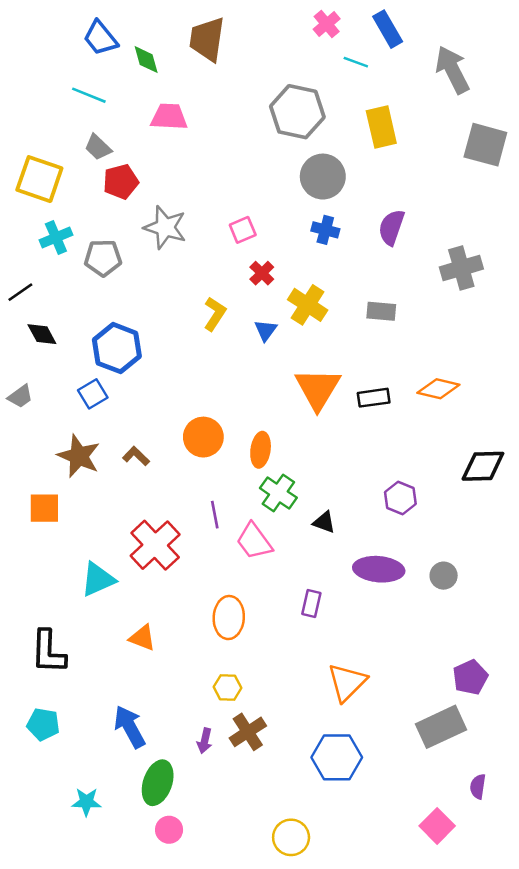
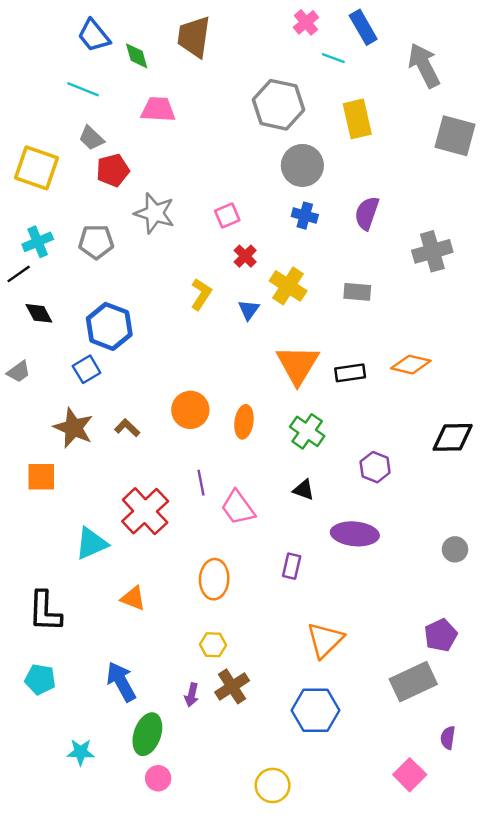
cyan cross: (56, 238) -> (38, 242), moved
green cross: (278, 493) -> (307, 431), moved
gray circle: (444, 576) -> (455, 549), moved

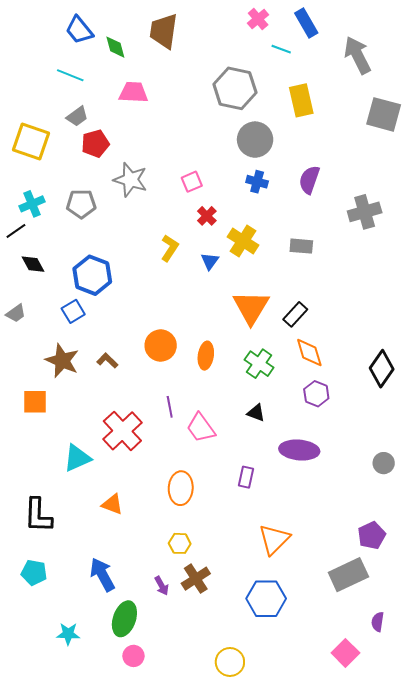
gray trapezoid: (91, 138) -> (77, 116), turned -80
orange diamond: (411, 365) -> (309, 353), moved, turned 60
black rectangle: (350, 373) -> (295, 314), turned -40
black diamond: (453, 437) -> (382, 369), turned -54
purple arrow: (192, 695) -> (162, 586), turned -42

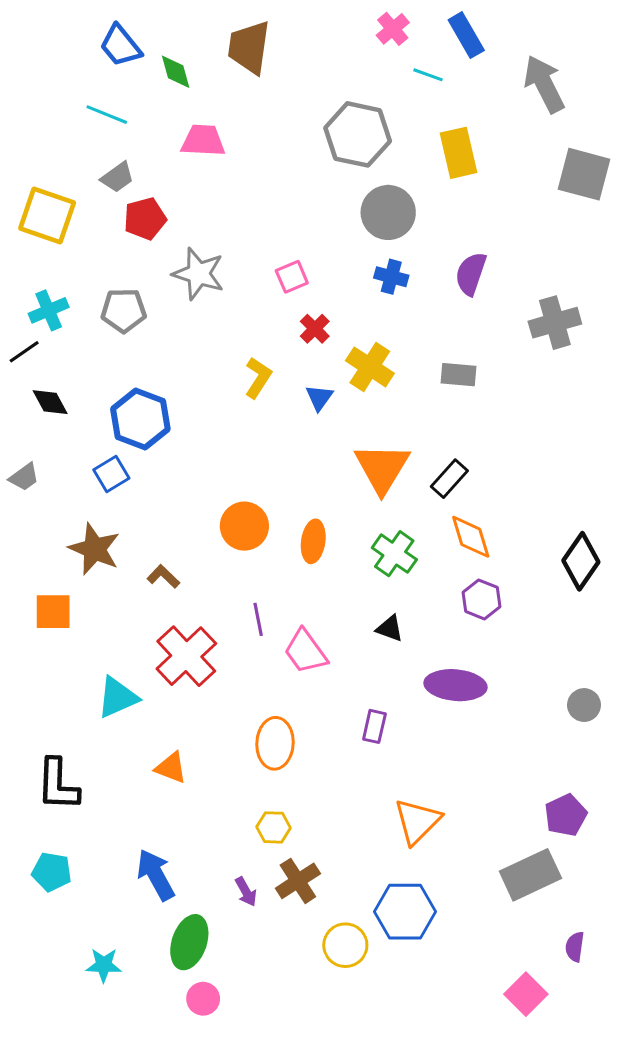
brown L-shape: (107, 361) -> (163, 577), moved
yellow circle: (230, 662) -> (345, 945), moved

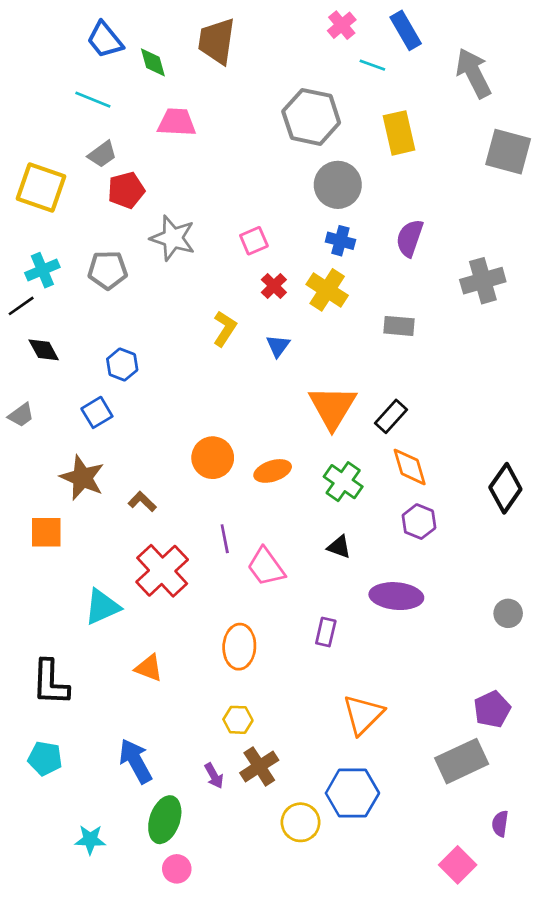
yellow cross: (370, 367) -> (327, 290), moved
blue hexagon: (140, 419) -> (122, 365), size x0.6
orange ellipse: (313, 541) -> (273, 471), turned 64

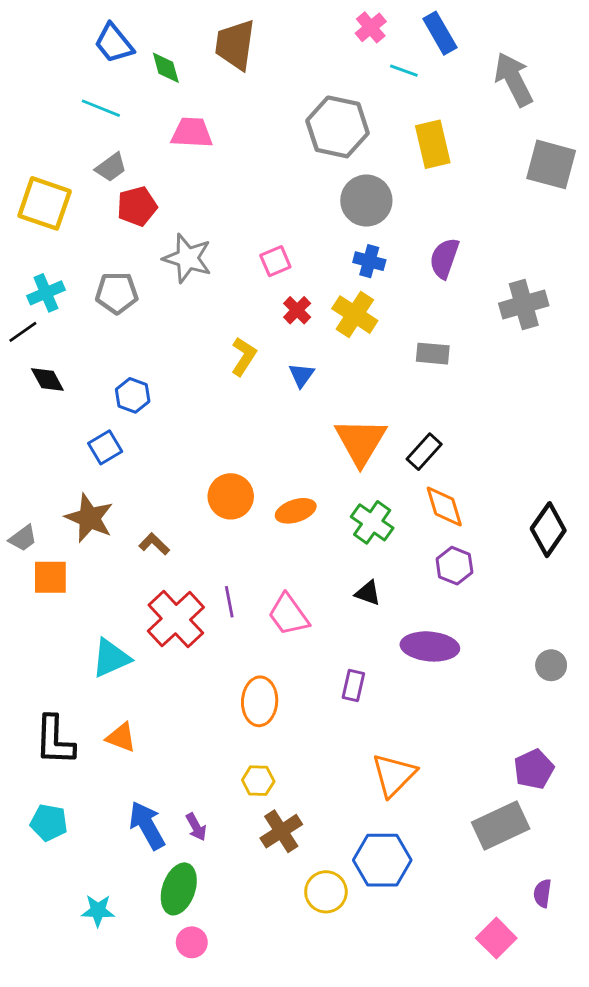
gray trapezoid: (21, 415) -> (23, 538), moved
purple line: (225, 539) -> (229, 602), moved
orange triangle: (149, 668) -> (121, 737), moved
purple arrow: (214, 776) -> (196, 827), moved

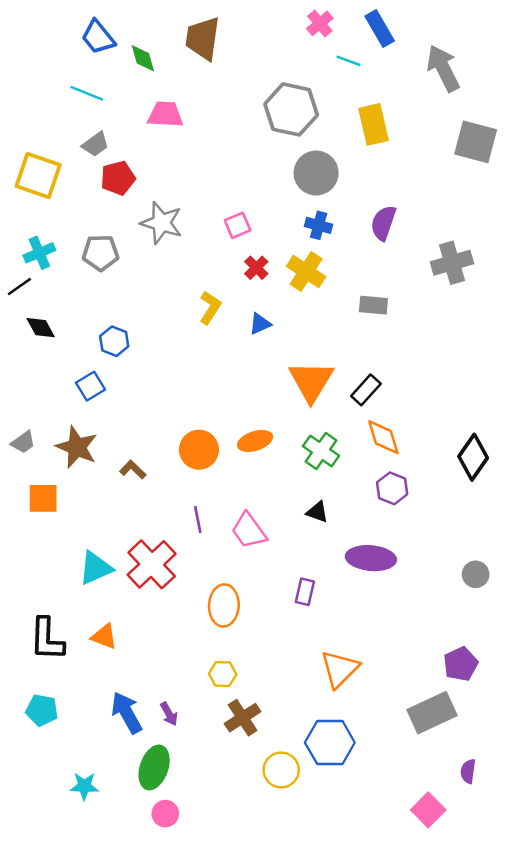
blue triangle: (301, 375) -> (260, 324), turned 30
orange circle: (231, 496) -> (199, 450), moved
gray trapezoid: (23, 538) -> (23, 442), moved
red cross: (176, 619) -> (152, 564), moved

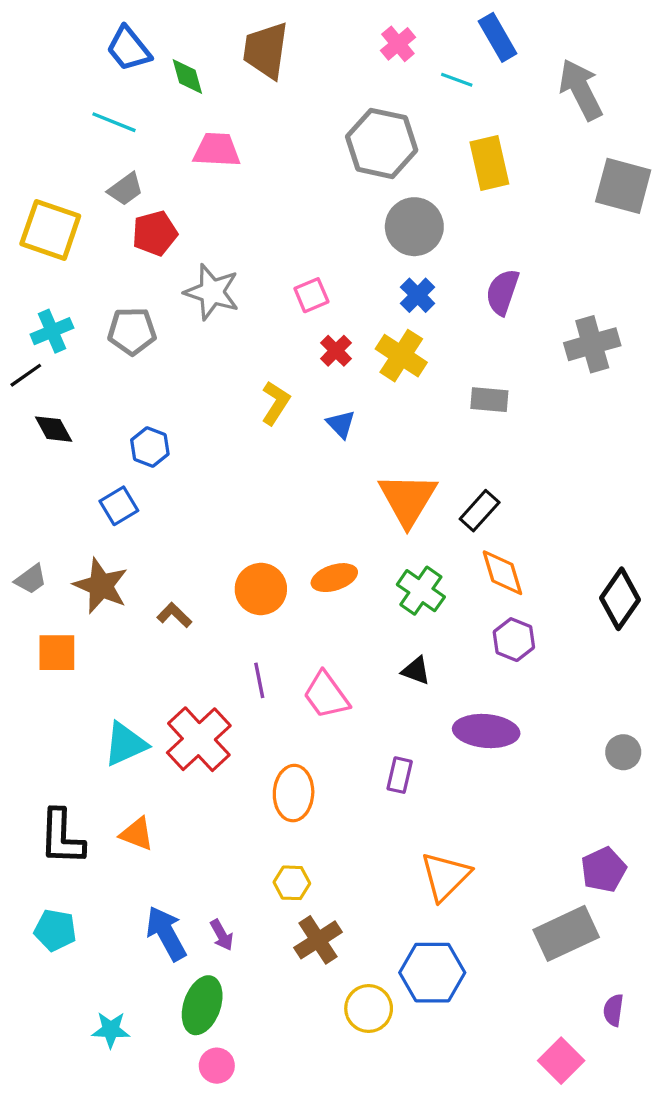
pink cross: (320, 23) -> (398, 44), moved
blue cross: (319, 225) -> (418, 295), turned 30
blue triangle: (260, 324) -> (341, 424), turned -50

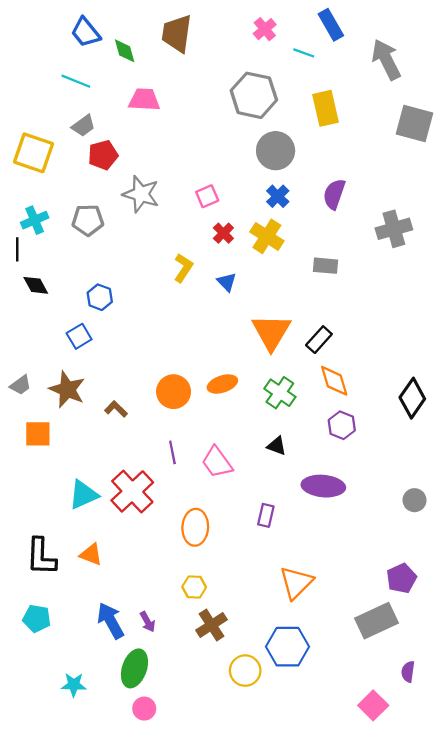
black line: (26, 375) -> (17, 249), turned -55

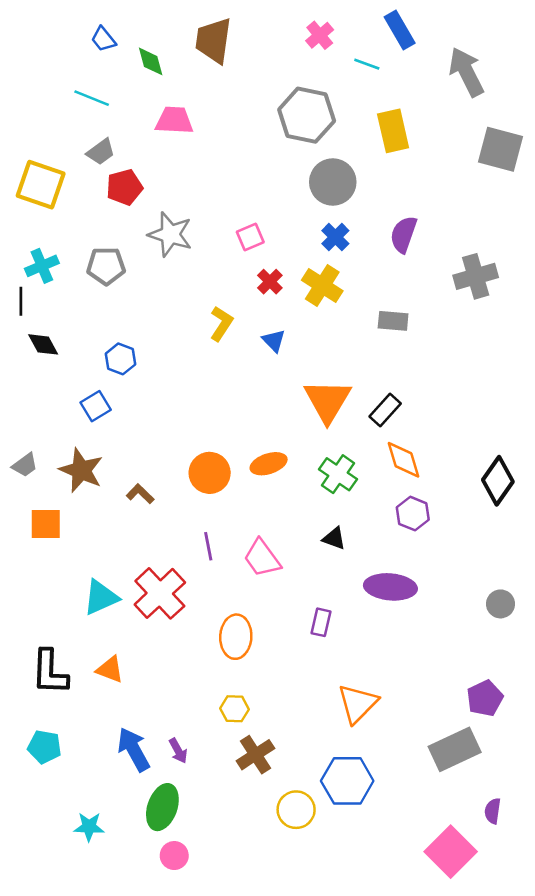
blue trapezoid: (86, 32) -> (103, 39), size x0.7
pink square: (373, 705) -> (451, 852), size x1.4

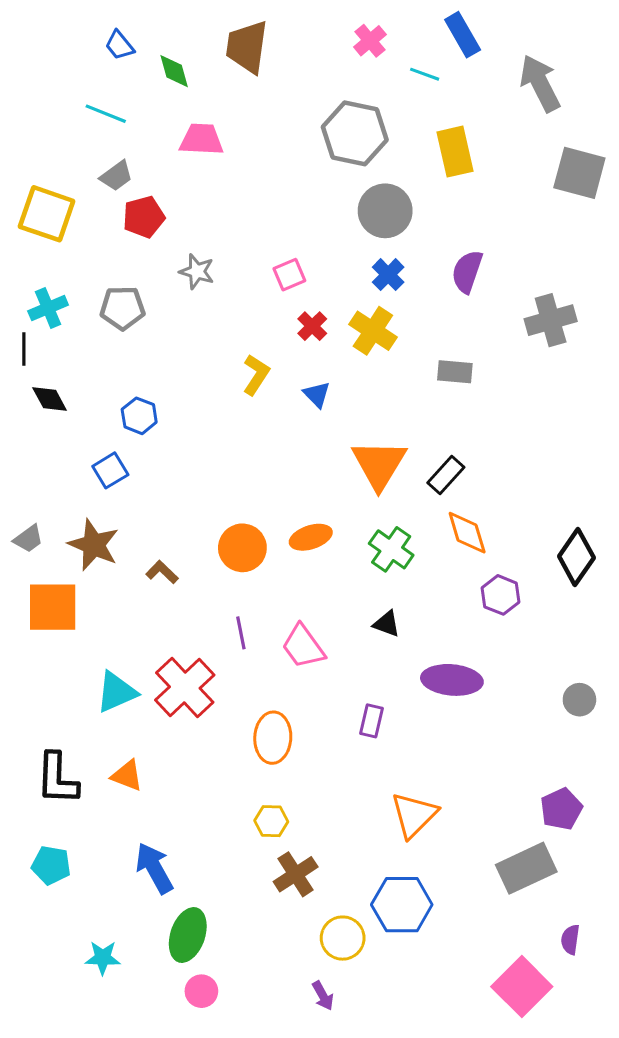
gray star: (170, 234) -> (197, 272), size x0.7
purple hexagon: (413, 514) -> (501, 595), moved
orange square: (46, 524) -> (53, 607), size x1.4
purple arrow: (178, 751) -> (323, 996), moved

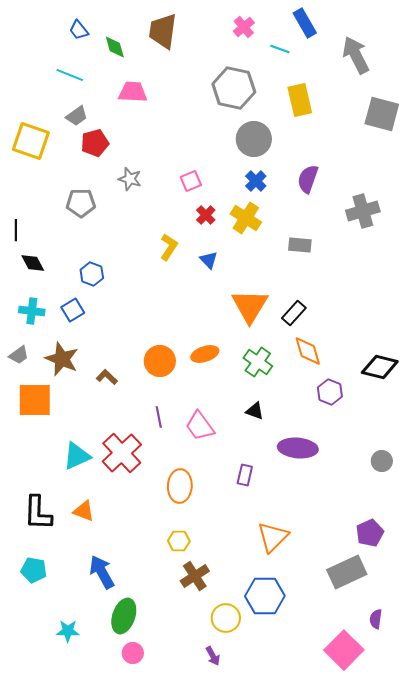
cyan cross: (48, 308) -> (32, 311), moved, turned 30
black diamond: (576, 557) -> (380, 367), turned 69

